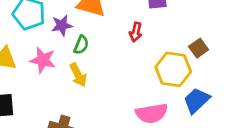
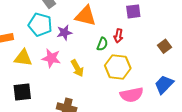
green semicircle: (81, 45) -> (102, 44), moved
yellow hexagon: (173, 69) -> (118, 67), moved

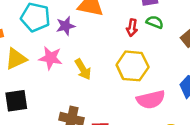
green semicircle: (102, 44) -> (155, 22), moved, turned -88
yellow triangle: (23, 58) -> (16, 59), turned -30

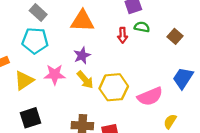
purple star: (66, 26) -> (82, 55), moved
yellow hexagon: (133, 66) -> (114, 87), moved

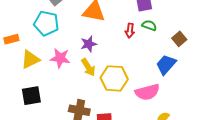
blue trapezoid: (183, 78) -> (166, 65), moved

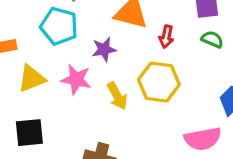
red arrow: (130, 31) -> (166, 37), moved
purple star: (89, 44) -> (104, 49), moved
yellow hexagon: (114, 78) -> (159, 82), moved

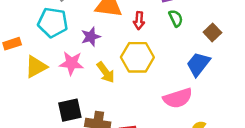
green semicircle: (212, 39) -> (176, 18), turned 48
black square: (29, 133) -> (70, 110), moved

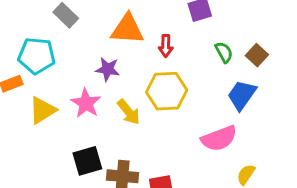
green semicircle: (176, 18) -> (224, 52), moved
cyan pentagon: (53, 22) -> (37, 56), moved
purple star: (91, 37) -> (108, 69), turned 30
pink star: (71, 63) -> (86, 103), turned 30

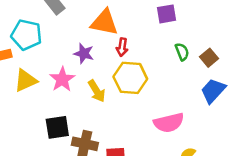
red arrow: (166, 46) -> (122, 47), moved
blue trapezoid: (242, 95) -> (213, 91), moved

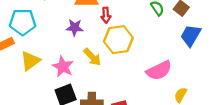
pink star: (62, 79) -> (63, 67), moved

